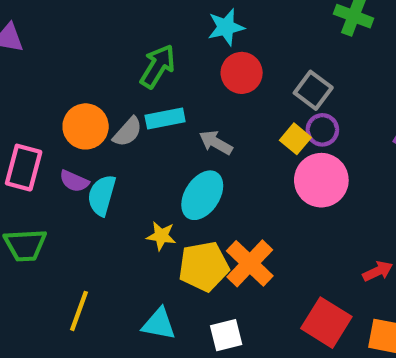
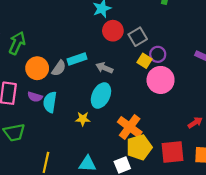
green arrow: (158, 66) -> (17, 43), moved
gray square: (313, 90) -> (138, 37), moved, turned 30
yellow pentagon: (204, 266) -> (139, 147), moved
red square: (326, 323) -> (173, 152), turned -30

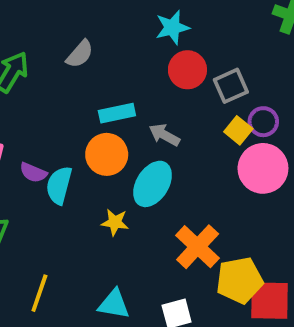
orange circle: (37, 68) -> (107, 154), moved
gray semicircle: (59, 68) -> (80, 54), moved
yellow pentagon: (139, 147) -> (240, 280), moved

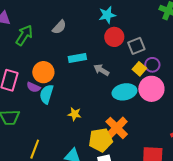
orange circle: (107, 154) -> (43, 72), moved
cyan ellipse: (153, 184) -> (124, 92), moved, turned 45
yellow pentagon: (240, 280) -> (101, 140), moved

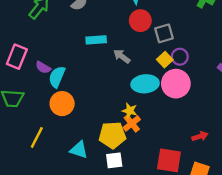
orange circle: (43, 72) -> (62, 104), moved
yellow star: (75, 114) -> (130, 111), moved
orange cross: (117, 128) -> (132, 123), size x0.7

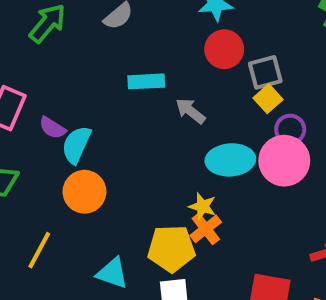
purple circle: (180, 57) -> (290, 129), moved
yellow square: (165, 60) -> (268, 99), moved

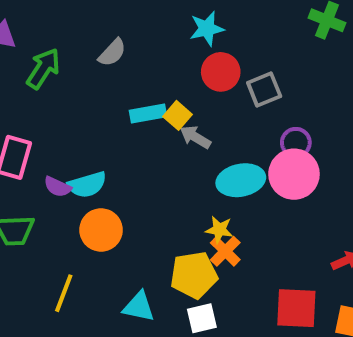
yellow square: (268, 99) -> (177, 115), moved
purple semicircle: (52, 128) -> (58, 187), moved
cyan semicircle: (76, 145) -> (87, 185), turned -123

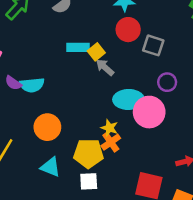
gray square: (264, 89) -> (153, 45), turned 30
pink circle: (294, 174) -> (149, 112), moved
orange circle: (101, 230) -> (47, 127), moved

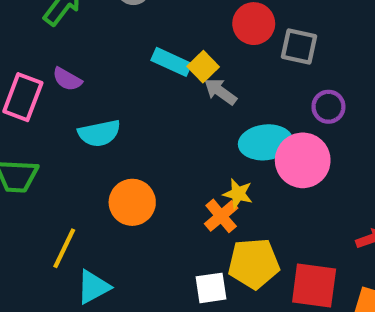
cyan rectangle: (78, 47) -> (171, 62), turned 30
purple semicircle: (13, 83) -> (67, 79), moved
orange cross: (111, 142) -> (221, 216), moved
yellow pentagon: (88, 153) -> (254, 264), moved
cyan triangle: (51, 167) -> (93, 287), moved, turned -45

